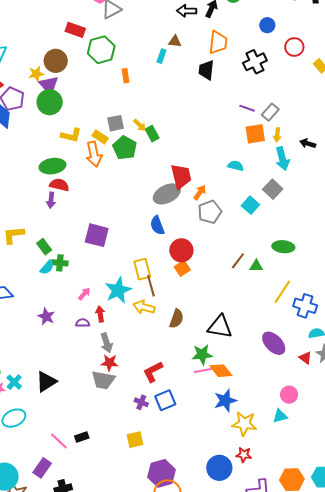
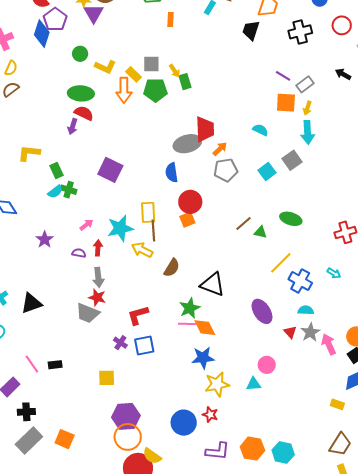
green circle: (50, 102) -> (80, 54), moved, size x0.6
black arrow: (308, 143) -> (343, 74), moved
green pentagon: (125, 148) -> (155, 90), turned 30
green star: (202, 354) -> (190, 308), turned -30
yellow star: (244, 424) -> (217, 384), turned -30

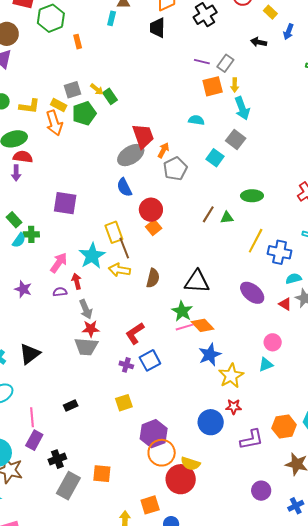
pink arrow: (86, 225) -> (59, 263), size x1.5
pink line: (32, 364) -> (32, 417), moved, turned 48

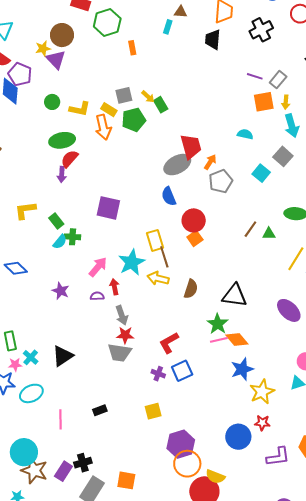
red semicircle: (23, 157) -> (70, 159), turned -60
purple rectangle: (34, 440) -> (63, 471), moved

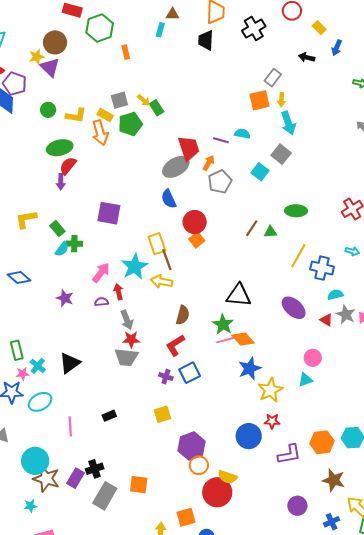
purple line: (255, 76) -> (221, 140), moved
brown semicircle: (191, 289) -> (183, 315), moved
orange circle: (187, 464) -> (199, 465), size x0.7

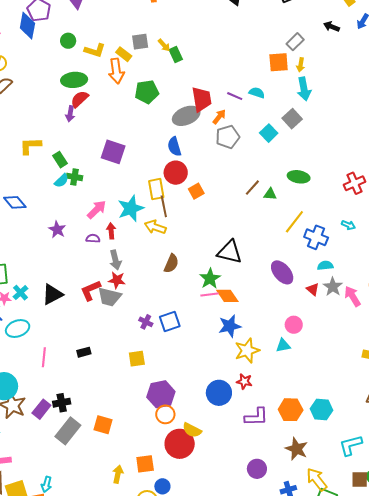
green pentagon: (130, 124) -> (147, 92), moved
red circle: (195, 222) -> (176, 173), moved
red L-shape: (175, 345) -> (91, 290), moved

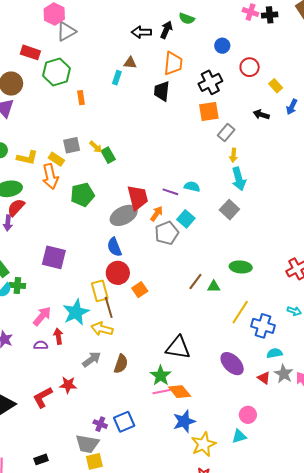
orange square: (279, 62) -> (209, 112), moved
cyan square: (269, 133) -> (186, 219), moved
gray arrow: (115, 260) -> (92, 359), moved, turned -108
gray trapezoid: (109, 297) -> (87, 444), moved

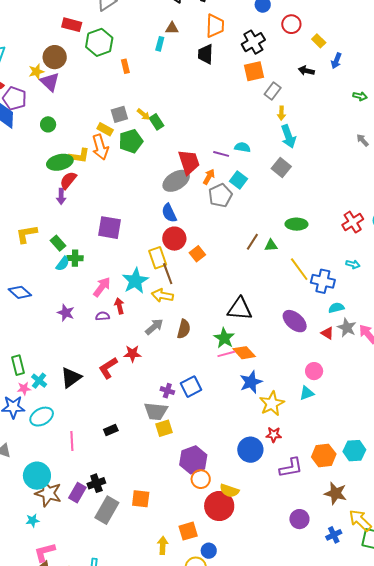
yellow L-shape: (27, 158) -> (79, 156), moved
green pentagon: (82, 195) -> (131, 141), moved
yellow line: (240, 312) -> (299, 269), turned -65

